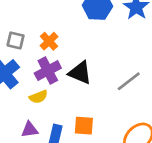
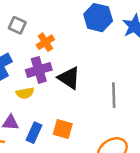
gray square: (16, 40) -> (17, 25), moved
gray line: (129, 81) -> (114, 95), turned -65

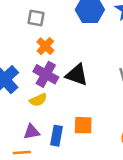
gray square: (17, 25) -> (36, 18), moved
purple cross: (39, 70) -> (46, 74), turned -30

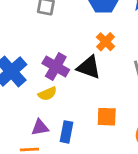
orange cross: (45, 46) -> (106, 42), moved
orange square: (83, 125) -> (107, 117), moved

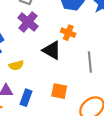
orange cross: (106, 42) -> (68, 33), turned -32
purple cross: (56, 67) -> (28, 22), moved

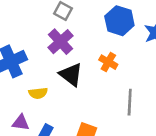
black triangle: (52, 50) -> (71, 75), moved

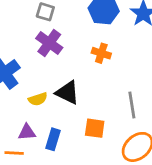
black triangle: (71, 75) -> (67, 93), moved
gray line: (130, 102) -> (132, 105), moved

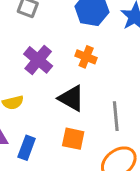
purple cross: (49, 43) -> (38, 60), moved
black triangle: (67, 93) -> (71, 98), moved

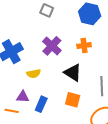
orange cross: (86, 57) -> (84, 45), turned -32

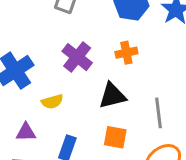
black triangle: (73, 73) -> (112, 96), turned -42
purple triangle: (23, 97) -> (26, 132), moved

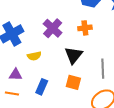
black triangle: (112, 96) -> (74, 55), turned -42

